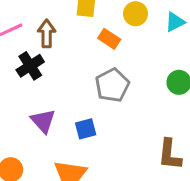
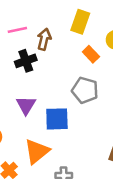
gray pentagon: (112, 85) -> (85, 90), turned 30
blue square: (86, 129) -> (57, 119), size x1.5

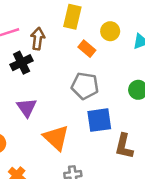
blue square: (57, 119) -> (99, 120), moved
orange triangle: (37, 151) -> (56, 138), moved, turned -32

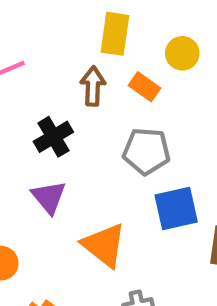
brown arrow: (38, 39) -> (93, 86), moved
black cross: (22, 63) -> (53, 137), moved

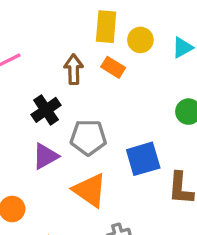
yellow rectangle: (115, 34) -> (106, 27), moved
gray pentagon: (146, 151) -> (88, 137), moved
purple triangle: (49, 197) -> (45, 156), turned 44

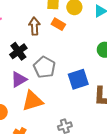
gray pentagon: (88, 137) -> (44, 67), turned 30
orange triangle: (90, 190) -> (33, 101), moved, turned -50

